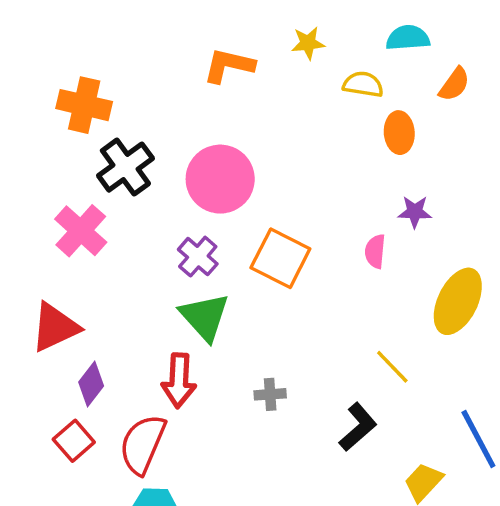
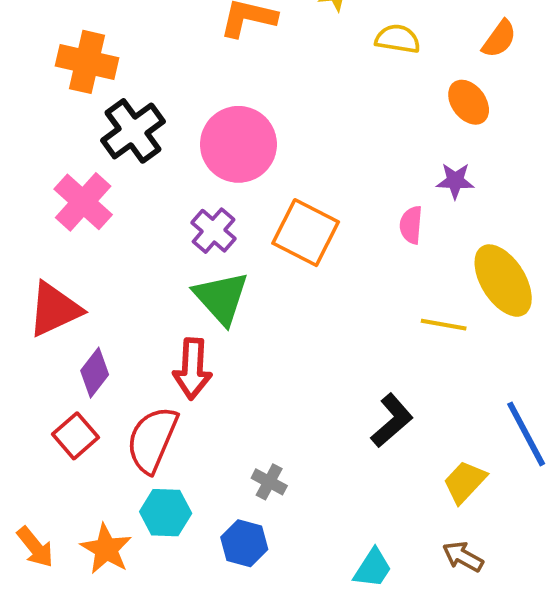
orange ellipse: (399, 133) -> (469, 102), moved, turned -33
yellow ellipse: (458, 301) -> (503, 281), turned -58
yellow line: (392, 367) -> (444, 325), moved, turned -36
gray cross: (270, 394) -> (269, 482), moved, turned 32

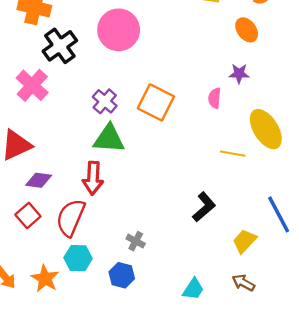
pink circle: (238, 144) -> (119, 30), moved
green triangle: (221, 298) -> (109, 139), turned -44
purple diamond: (95, 373) -> (39, 180), turned 60

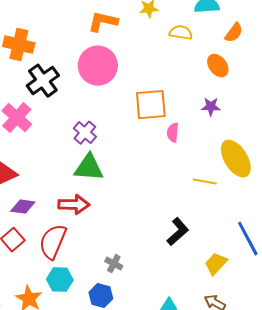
pink semicircle: (215, 98) -> (173, 133), moved
orange square: (156, 102) -> (151, 105), moved, turned -32
red arrow: (93, 178) -> (74, 205), turned -92

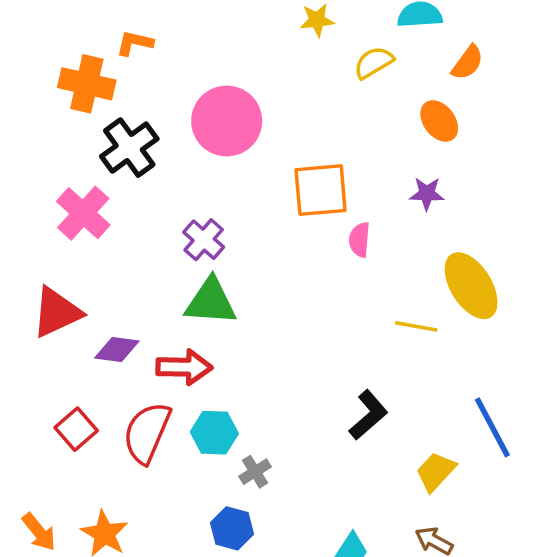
orange L-shape: (103, 22) -> (135, 43), moved, size x0.7
yellow semicircle: (181, 33) -> (374, 63), turned -40
purple diamond: (23, 207) -> (117, 349), moved
gray cross: (114, 264) -> (255, 472), turned 30
cyan hexagon: (60, 280) -> (214, 433), moved

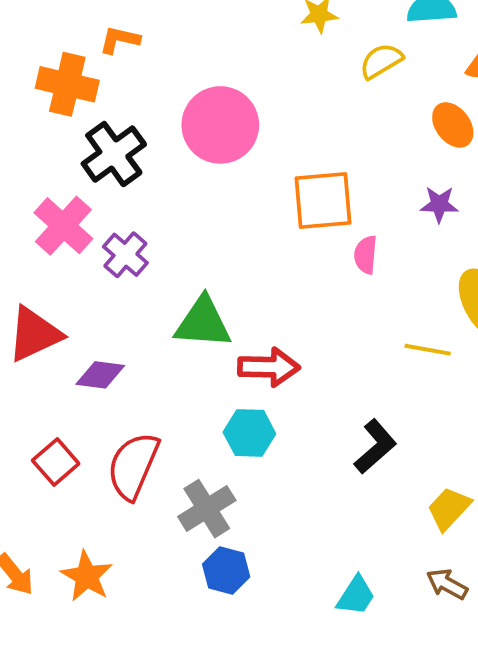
purple cross: (204, 240) -> (125, 255), moved
red arrow: (184, 367) -> (269, 367), moved
cyan hexagon: (214, 433) -> (249, 433), moved
gray cross: (255, 472) -> (207, 509), moved, size x1.6

